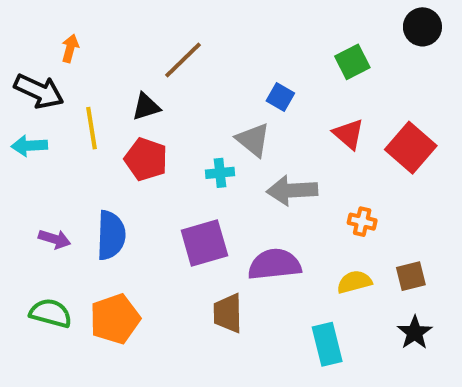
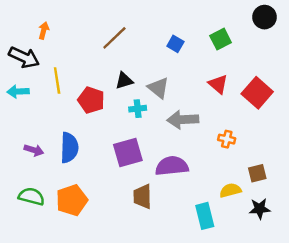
blue square: (280, 97) -> (175, 44), moved
black triangle: (146, 107) -> (124, 81), moved
yellow semicircle: (354, 282) -> (230, 190), moved
black star: (415, 333) -> (260, 209), turned 30

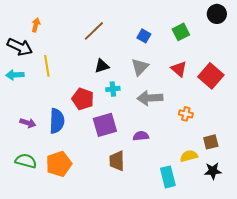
gray triangle: (158, 88) -> (140, 67), moved, turned 36
red pentagon: (91, 100) -> (83, 99), moved
purple semicircle: (172, 166) -> (141, 136), size x0.6

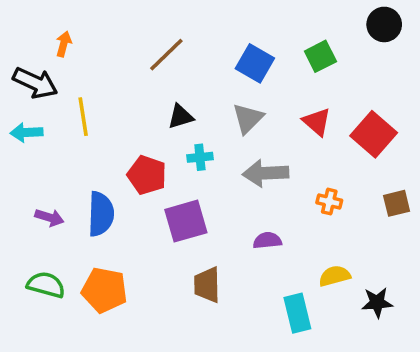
blue square: (144, 36) -> (255, 63), size x1.5
purple semicircle: (141, 136) -> (267, 241), moved
brown square: (211, 142) -> (397, 203), moved
orange pentagon: (59, 164) -> (104, 290), turned 30

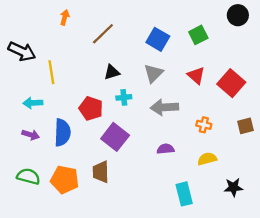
orange arrow: (64, 44) -> (65, 17), moved
cyan arrow: (26, 132) -> (33, 103), moved
purple square: (186, 221) -> (115, 137), turned -36
yellow semicircle: (335, 276) -> (207, 159), moved
brown trapezoid: (207, 285) -> (101, 172), moved

